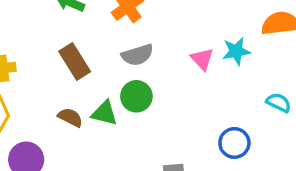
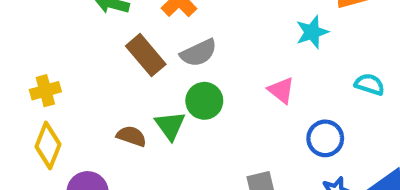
pink triangle: (202, 59) -> (281, 90), moved
brown rectangle: (75, 62) -> (146, 55), moved
green triangle: (104, 113) -> (170, 126), turned 48

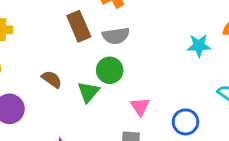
pink triangle: (281, 90) -> (140, 107), moved
green triangle: (170, 126) -> (88, 92), moved

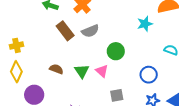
green circle: (110, 70) -> (116, 51), moved
pink triangle: (140, 107) -> (102, 71), moved

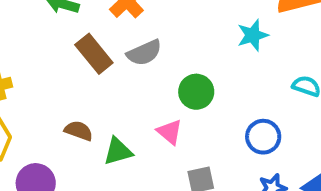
green triangle: (82, 71) -> (118, 151), moved, turned 49

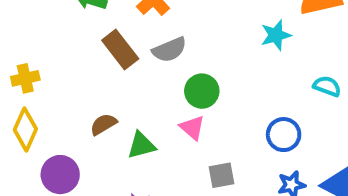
green circle: (196, 92) -> (202, 91), moved
brown semicircle: (79, 131) -> (103, 124), turned -52

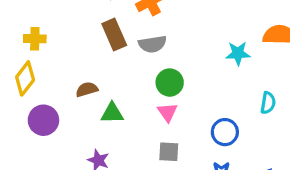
cyan semicircle: (327, 86) -> (268, 103), turned 65
pink triangle: (192, 128) -> (167, 112), moved

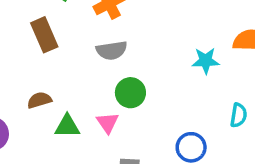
brown rectangle: (114, 35) -> (44, 35), moved
pink triangle: (167, 112) -> (108, 123), moved

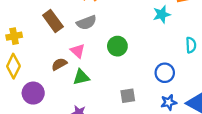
gray semicircle: (112, 50) -> (86, 23), moved
pink triangle: (108, 123) -> (78, 51), moved

